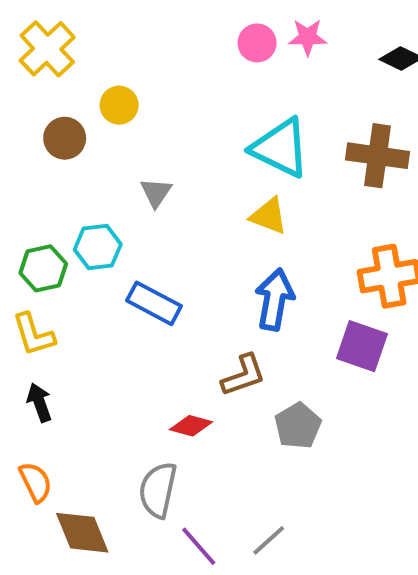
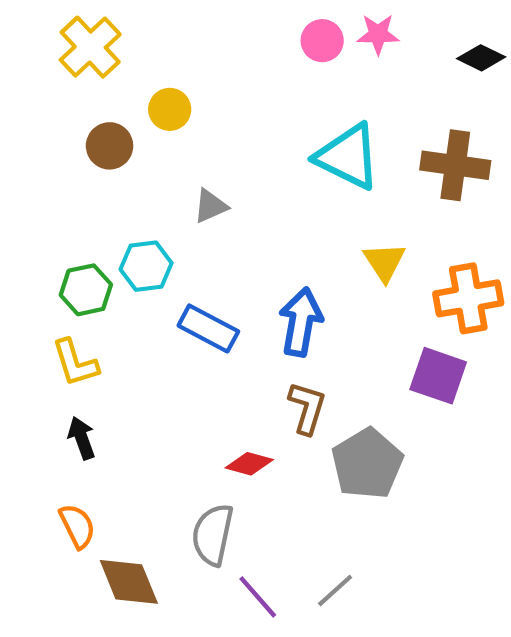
gray triangle: (156, 193) -> (210, 206), turned 32
yellow triangle: (269, 216) -> (384, 262), moved, turned 36
blue arrow: (275, 299) -> (301, 322), moved
brown L-shape: (243, 375) -> (307, 408), turned -54
gray pentagon: (298, 426) -> (367, 464), size x1.4

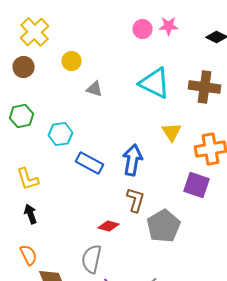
brown circle: (110, 146) -> (24, 67), moved
gray triangle: (210, 206) -> (95, 89), moved, turned 42
green hexagon: (86, 290) -> (22, 116), moved

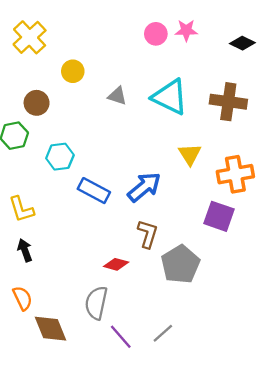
brown circle: (24, 67) -> (37, 103), moved
gray triangle: (95, 89) -> (117, 96), moved
blue arrow: (133, 160) -> (144, 187), turned 40

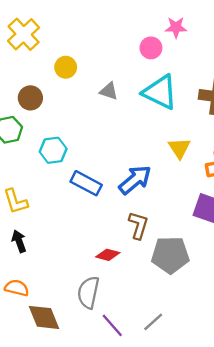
pink circle: (156, 34) -> (151, 48), moved
gray pentagon: (180, 264) -> (170, 255), turned 30
orange semicircle: (23, 298) -> (17, 288), turned -50

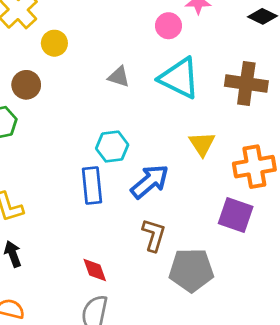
yellow circle: (66, 67) -> (54, 43), moved
cyan hexagon: (53, 150) -> (112, 147), moved
blue rectangle: (86, 183) -> (92, 185), turned 56
red diamond: (108, 255) -> (95, 270), moved, turned 55

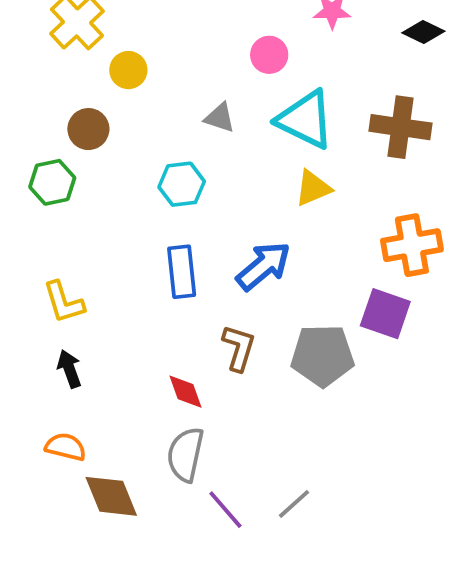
pink circle: (168, 26) -> (269, 55), moved
yellow triangle: (202, 144) -> (313, 188), moved, turned 40
cyan hexagon: (112, 147) -> (182, 184), moved
brown L-shape: (154, 235) -> (239, 348), moved
gray pentagon: (191, 270) -> (322, 355), moved

